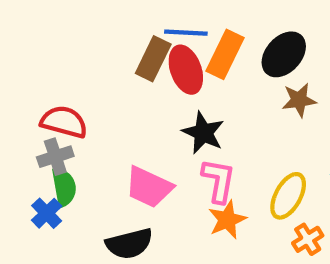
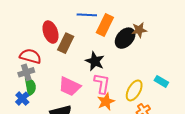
black ellipse: (284, 54) -> (125, 38), moved
brown rectangle: (153, 59) -> (66, 43), moved
red ellipse: (186, 70) -> (51, 32), moved
brown star: (299, 100) -> (139, 30), moved

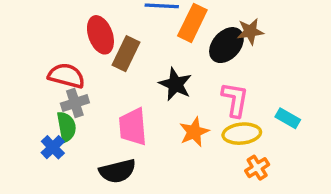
gray cross: (26, 72) -> (75, 103), moved
pink L-shape: (102, 83) -> (235, 100), moved
pink trapezoid: (70, 86) -> (133, 127), turned 60
yellow ellipse: (134, 90) -> (242, 134), turned 55
orange star: (106, 102) -> (194, 132), moved

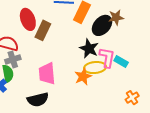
black star: (175, 84) -> (89, 48), moved
cyan rectangle: (288, 118) -> (121, 62), moved
yellow ellipse: (242, 134) -> (95, 68), moved
orange cross: (257, 168) -> (132, 98), moved

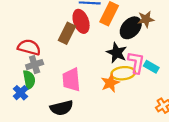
red ellipse: (28, 19) -> (81, 21), moved

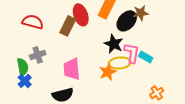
red semicircle: (29, 47) -> (33, 22), moved
green semicircle: (29, 80) -> (23, 67), moved

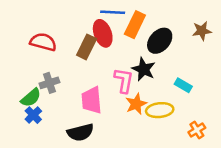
brown star: (141, 13) -> (202, 31), moved
pink L-shape: (132, 53) -> (124, 80), moved
yellow ellipse: (120, 63) -> (160, 110), moved
green semicircle: (23, 67) -> (31, 98), turned 60

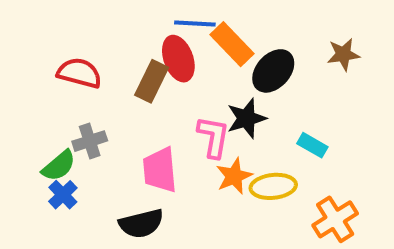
orange rectangle: (135, 25) -> (232, 44), turned -70
black star: (144, 69) -> (246, 118), turned 30
orange cross: (197, 130) -> (335, 219), size x1.5

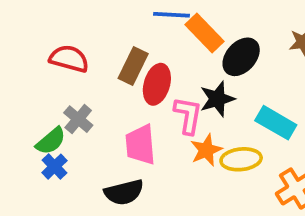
red ellipse: (178, 59) -> (157, 84), moved, turned 36
gray cross: (90, 141) -> (78, 119), turned -32
cyan rectangle: (312, 145) -> (276, 123), size x1.5

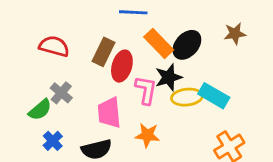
orange rectangle: (204, 33) -> (159, 43), moved
orange star: (206, 150) -> (147, 135), moved, turned 30
yellow ellipse: (241, 159) -> (187, 97), moved
blue cross: (54, 167) -> (53, 141), moved

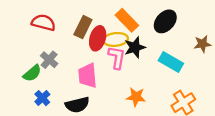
brown star: (235, 34) -> (202, 44), moved
black ellipse: (187, 45) -> (165, 21), moved
yellow ellipse: (187, 97) -> (116, 39), moved
orange star: (147, 135) -> (136, 97), moved

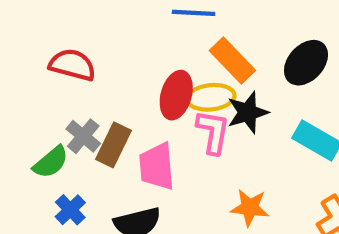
brown rectangle: (83, 27) -> (114, 145), moved

